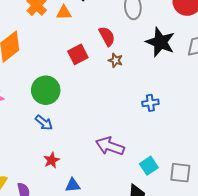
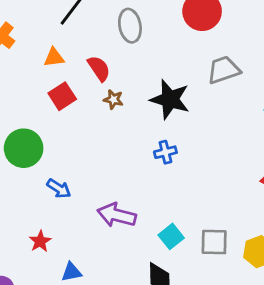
orange triangle: (64, 13) -> (54, 57), moved
black star: (160, 42) -> (170, 99), moved
blue arrow: (44, 123) -> (59, 188), moved

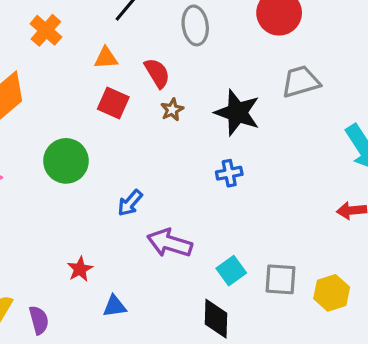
red square: (62, 96) -> (113, 103), turned -36
brown star: (113, 99) -> (172, 110), turned 30
blue arrow: (59, 188) -> (130, 203), moved, turned 95

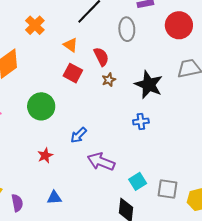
orange triangle: (106, 58) -> (70, 45), turned 35
red star: (80, 269) -> (45, 155), moved
blue triangle: (114, 306) -> (54, 198), moved

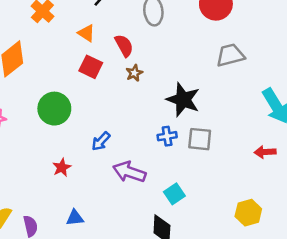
black star: (149, 85) -> (183, 100), moved
blue cross: (141, 121) -> (167, 136), moved
gray square: (167, 189) -> (200, 139), moved

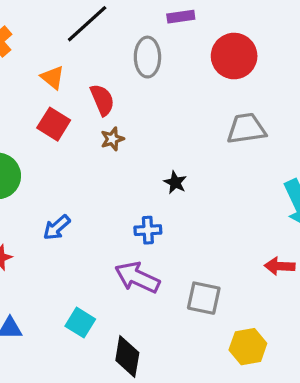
black star: (183, 100) -> (175, 183), size x0.5
gray square: (200, 139) -> (204, 298), moved
purple arrow: (129, 172) -> (137, 277), moved
cyan square: (174, 194) -> (80, 323), moved, turned -30

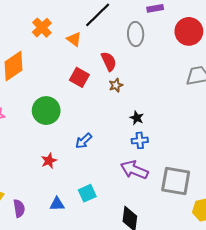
orange triangle: (53, 77) -> (74, 39), moved
black star: (175, 183) -> (137, 118), moved
gray square: (204, 298) -> (176, 181), size x1.4
cyan square: (80, 323) -> (87, 193), moved, turned 36

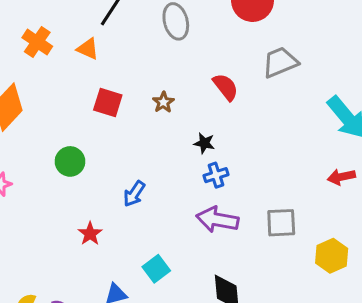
red semicircle: (109, 61) -> (226, 87), moved
green circle: (46, 111) -> (70, 161), size x0.7
gray square: (176, 181) -> (281, 223), size x0.7

